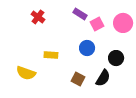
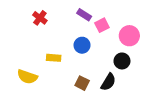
pink circle: (123, 23) -> (129, 36), moved
blue circle: (87, 48) -> (82, 45), moved

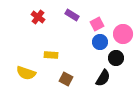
purple rectangle: (84, 15) -> (72, 15), moved
blue circle: (82, 45) -> (100, 42), moved
brown square: (82, 83) -> (66, 79), moved

